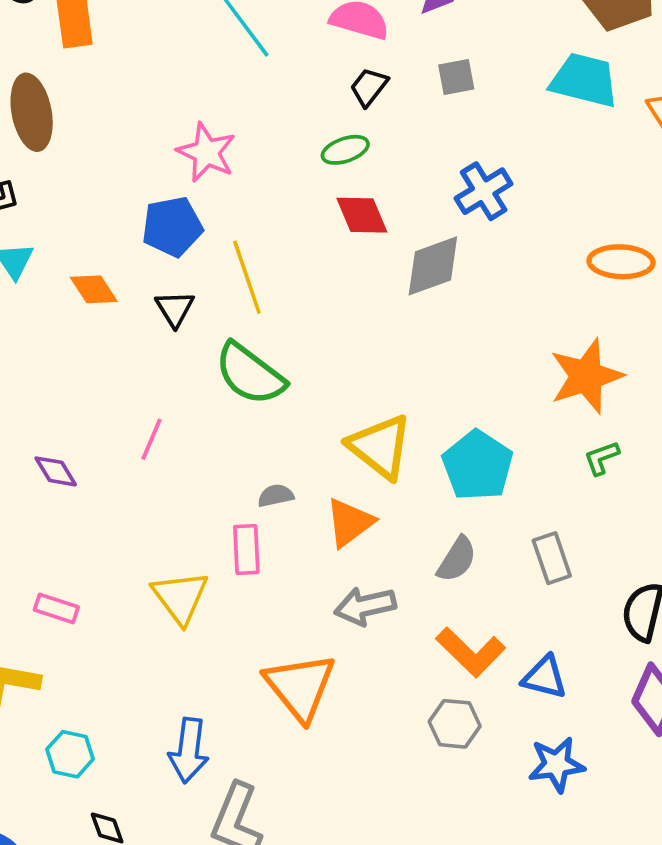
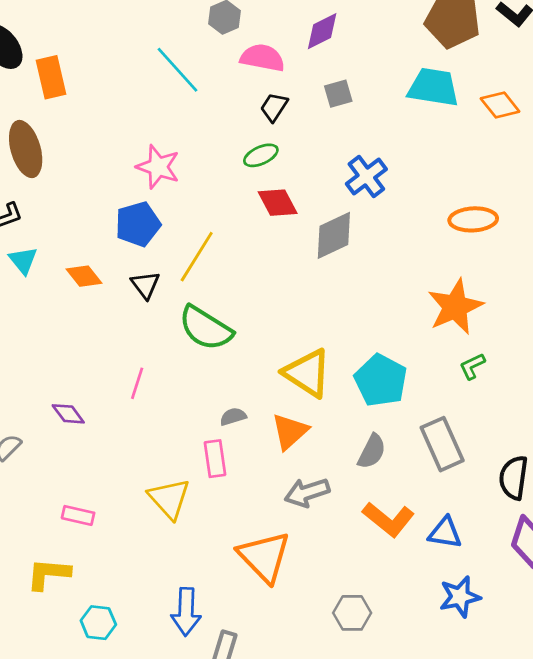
yellow line: (247, 277) -> (197, 257), turned 56
gray rectangle: (552, 558) -> (442, 444), size x1.4
gray hexagon: (455, 724) -> (352, 613), moved

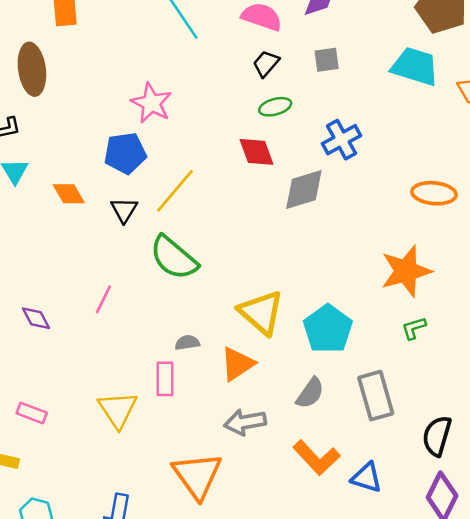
green ellipse: (261, 155) -> (275, 107), moved

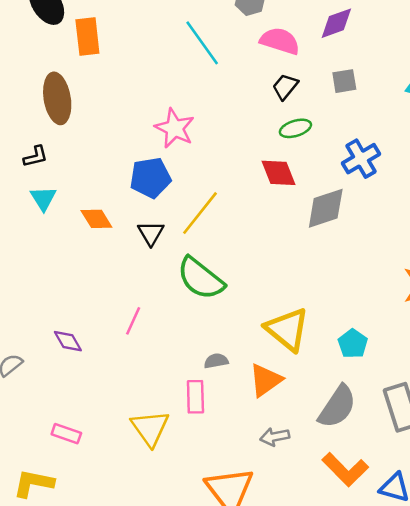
cyan pentagon: (328, 329) -> (353, 344), size x0.6
gray semicircle: (310, 393) -> (337, 407), size x1.4
gray arrow: (245, 422) -> (275, 437), size x0.7

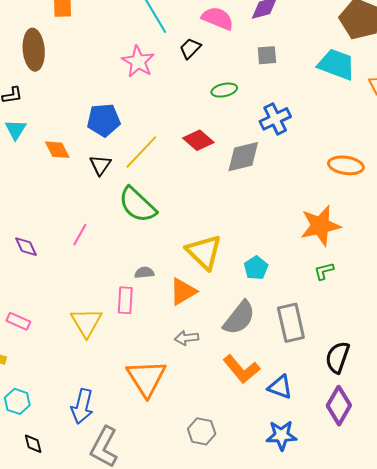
black trapezoid: (285, 87) -> (190, 48), moved
pink star: (175, 128) -> (138, 62), moved
red diamond: (279, 173) -> (198, 140), moved, turned -32

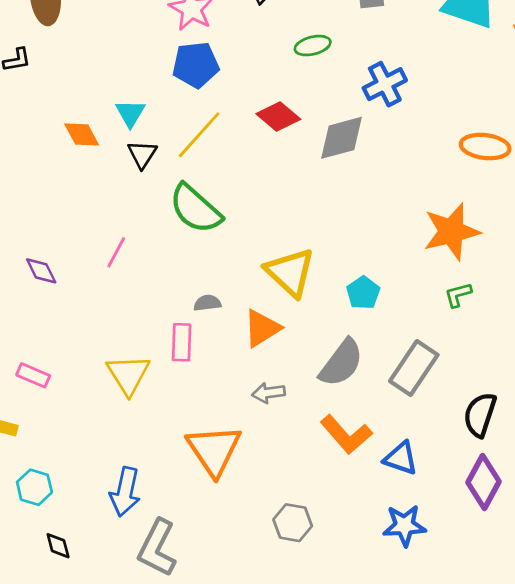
blue pentagon: (104, 120) -> (196, 65), moved
cyan triangle: (16, 130) -> (130, 113), moved
gray rectangle: (291, 323) -> (414, 368), turned 48

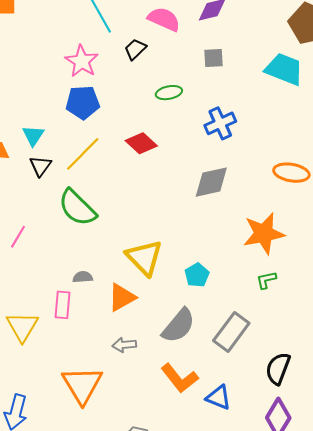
gray diamond: (342, 138) -> (211, 182), moved

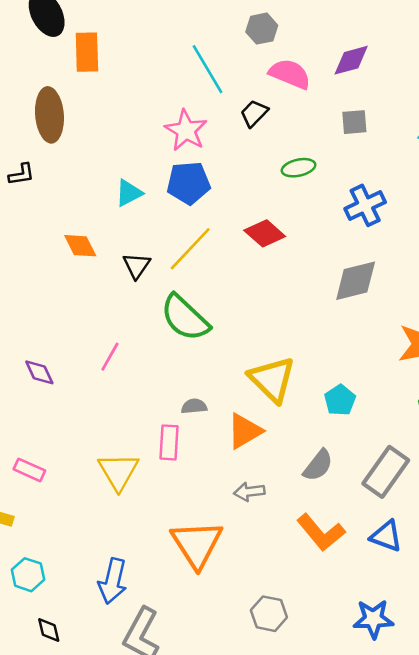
cyan triangle: (33, 136) -> (129, 193), moved, turned 30
gray semicircle: (179, 326) -> (318, 465), size x0.7
blue triangle: (219, 397) -> (386, 536), moved

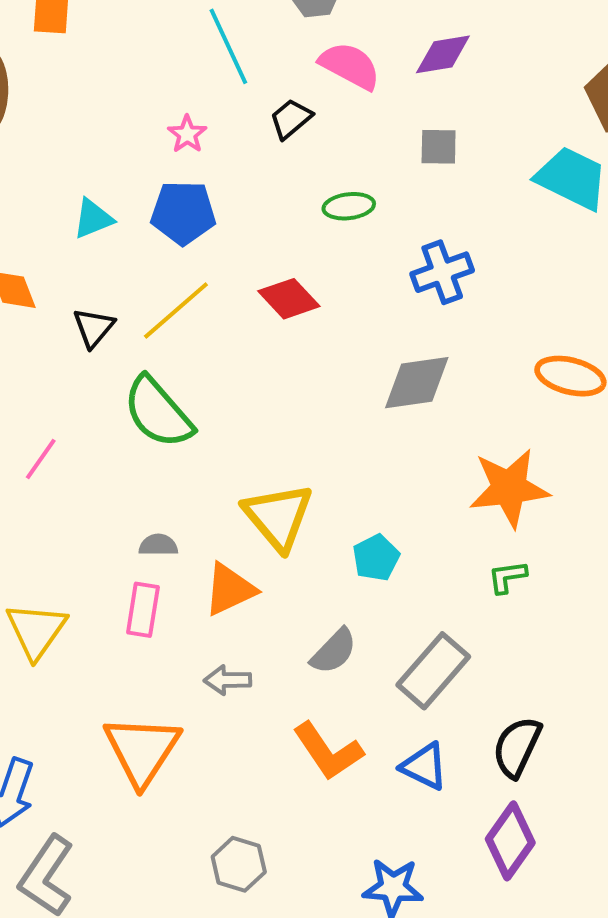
pink star: (186, 130) -> (187, 134), size x0.6
pink rectangle: (169, 442) -> (143, 610), moved

